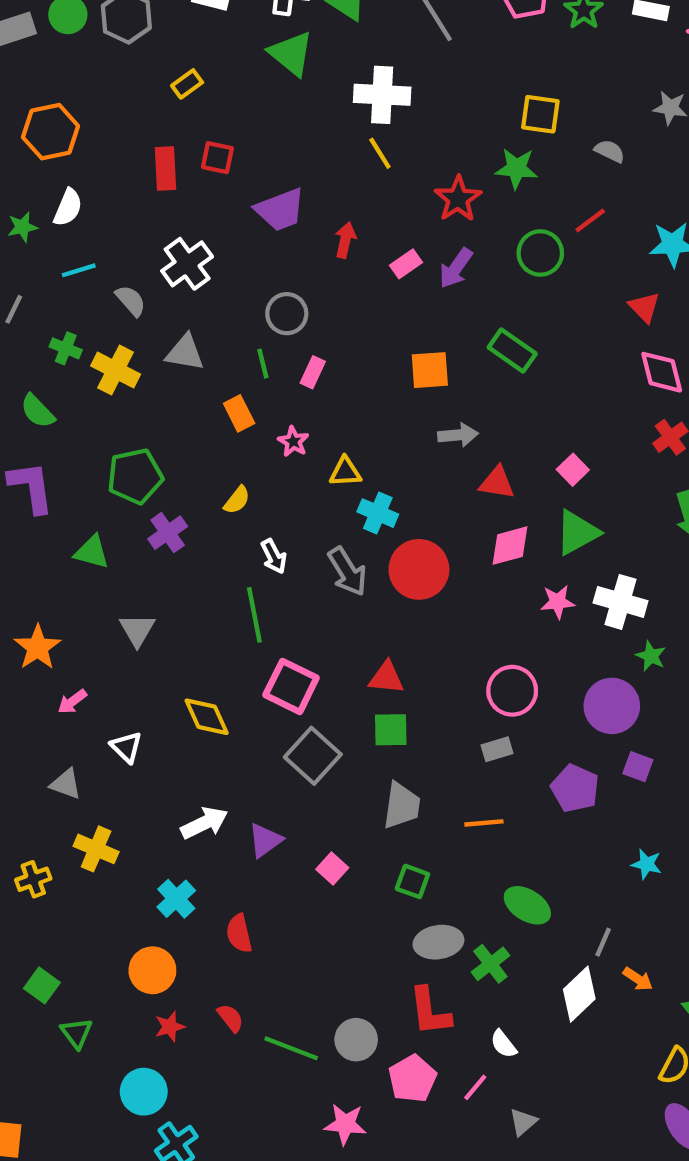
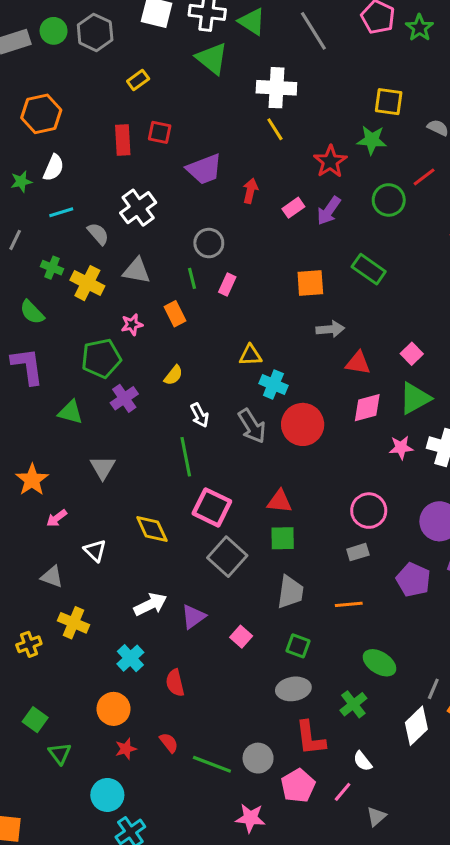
pink star: (293, 442) -> (132, 325), moved, turned 30
gray ellipse: (438, 942) -> (293, 689), moved

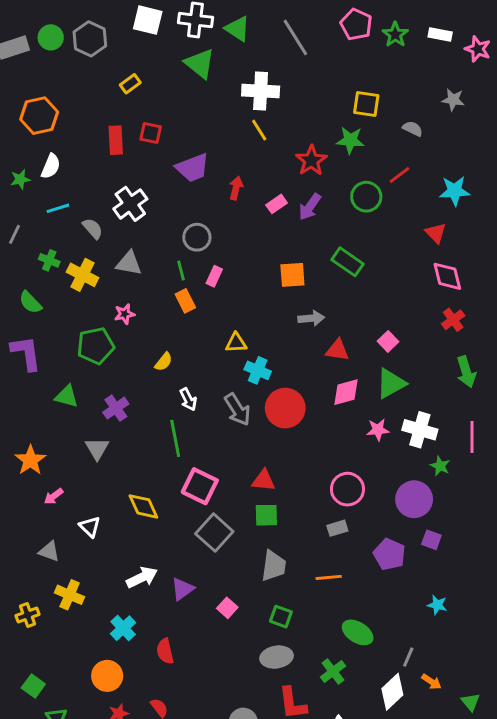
orange rectangle: (175, 314) -> (185, 301), moved
purple cross: (124, 398) -> (116, 408), moved

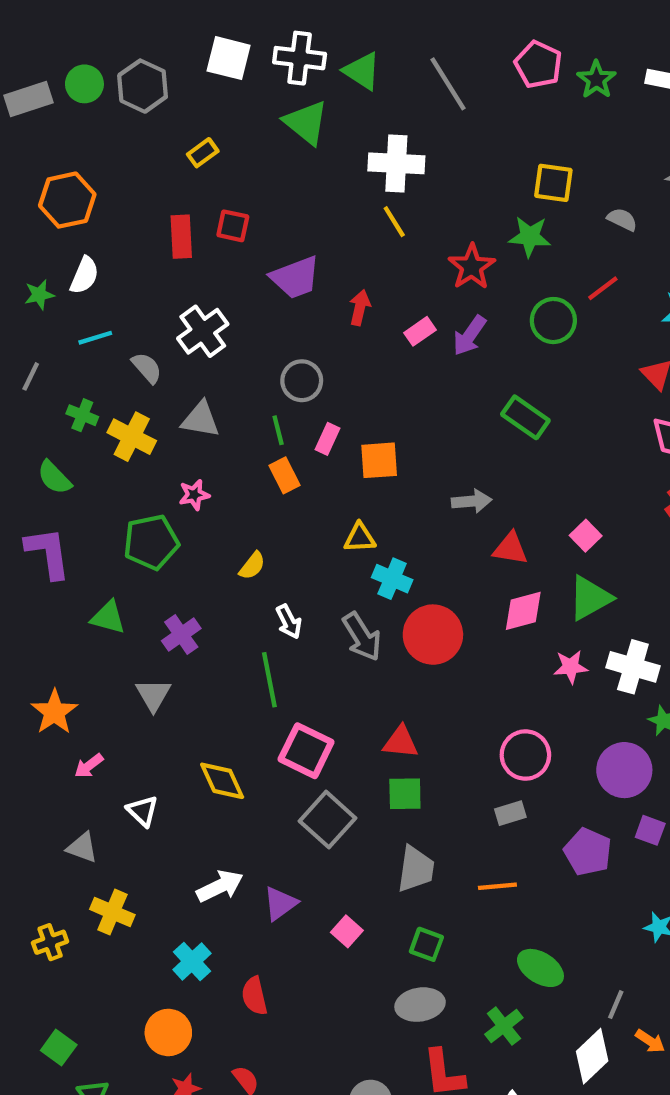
orange square: (292, 275) -> (379, 460), moved

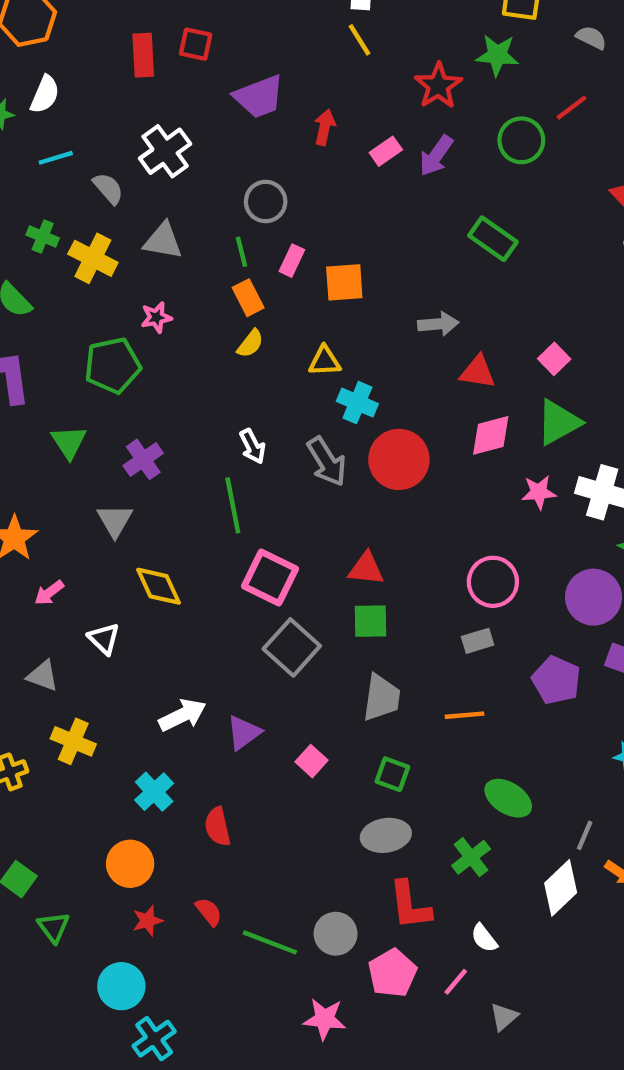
yellow semicircle: (252, 566) -> (250, 344), moved
green triangle: (108, 617) -> (69, 442), turned 42
yellow diamond: (222, 781) -> (158, 586), moved

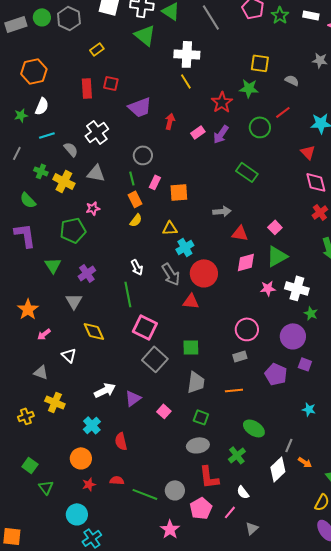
cyan cross: (357, 403) -> (185, 247), turned 36
red triangle: (366, 569) -> (191, 301), moved
red semicircle: (209, 912) -> (117, 480), turned -48
pink star: (325, 1019) -> (170, 529), turned 30

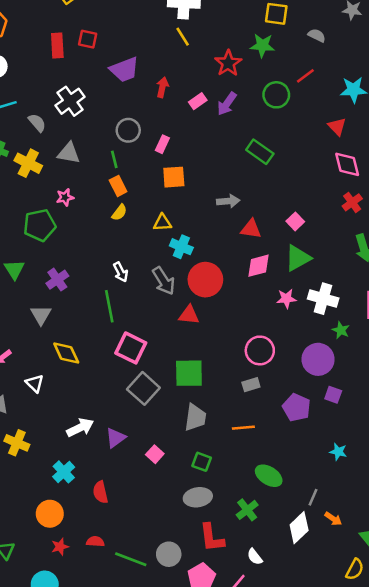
pink rectangle: (155, 182) -> (162, 144), moved
cyan cross: (185, 247) -> (181, 247), turned -36
green square: (191, 347) -> (189, 373), size x1.4

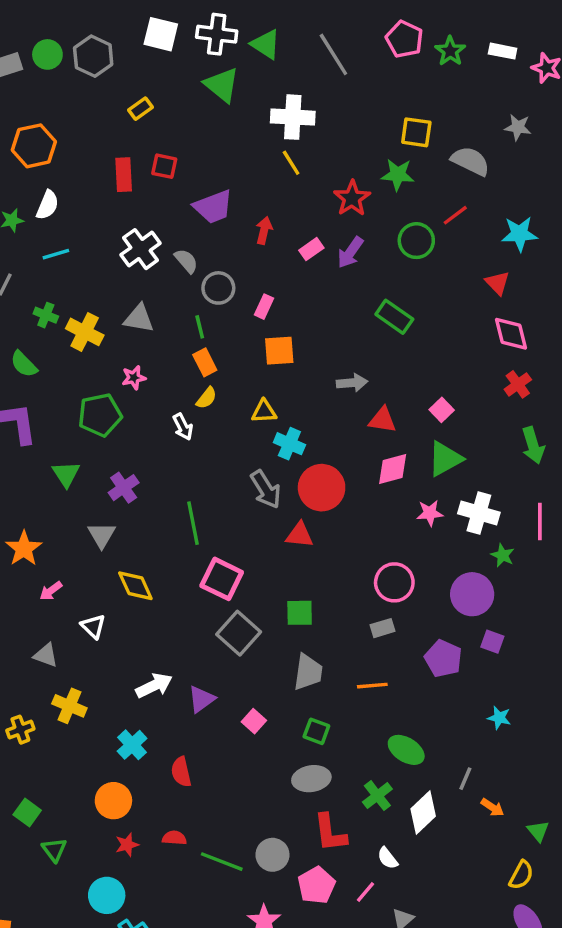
gray semicircle: (317, 35) -> (470, 161), size x1.6
gray semicircle: (37, 123) -> (186, 261), moved
white arrow: (121, 272) -> (183, 427), moved
green square: (189, 373) -> (300, 613), size x0.7
white diamond: (299, 528) -> (423, 812), moved

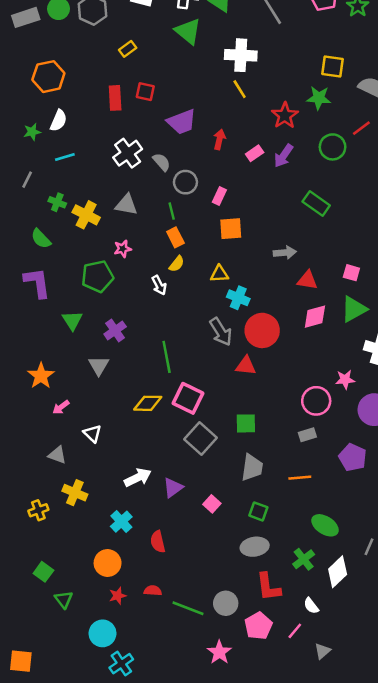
pink square: (442, 410) -> (351, 273), turned -30
pink star: (430, 513) -> (345, 379), moved
yellow diamond: (135, 586) -> (148, 403), moved, turned -64

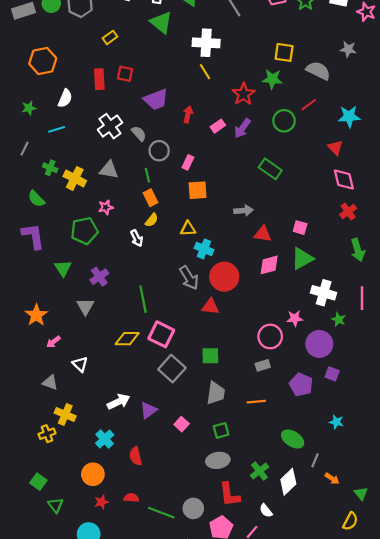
white semicircle: (59, 121) -> (65, 98), moved
yellow cross: (38, 510) -> (47, 434), moved
green square: (258, 511) -> (221, 430), turned -35
green ellipse: (325, 525) -> (293, 439), moved

